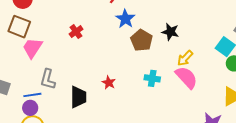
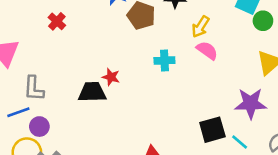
pink semicircle: (186, 77) -> (207, 50), size x0.7
black trapezoid: (78, 97) -> (92, 92), moved, turned -80
purple circle: (30, 108) -> (39, 127), moved

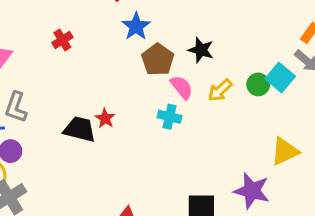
green circle: (263, 21) -> (258, 84), moved
pink semicircle: (207, 50) -> (182, 87), moved

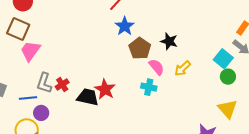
red cross: (62, 40) -> (62, 84), moved
green circle: (258, 84) -> (228, 77), moved
red star: (105, 118) -> (105, 89), size x1.5
yellow triangle: (285, 151) -> (228, 109), turned -45

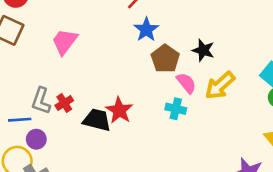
pink trapezoid: (30, 51) -> (65, 42), moved
yellow arrow: (183, 68) -> (220, 86), size x1.4

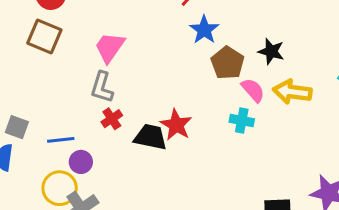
yellow arrow: (220, 86) -> (292, 92), turned 52
gray L-shape: (41, 101) -> (102, 87), moved

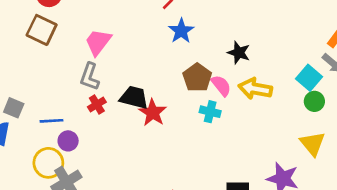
brown pentagon: (227, 63) -> (197, 78), moved
black trapezoid: (150, 137) -> (134, 97), moved

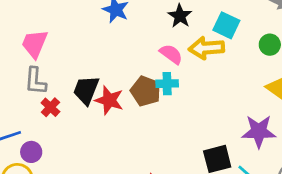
black star: (239, 53) -> (180, 16), turned 30
brown pentagon: (197, 78) -> (146, 91), moved
cyan square: (309, 78) -> (226, 25), moved
black trapezoid: (134, 97) -> (86, 90), turned -68

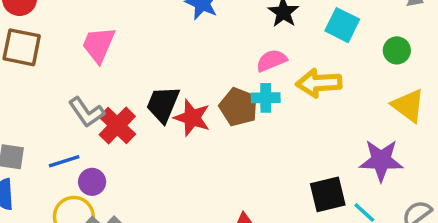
yellow arrow: (206, 48) -> (319, 83), moved
pink semicircle: (171, 54) -> (272, 61), turned -60
gray L-shape: (35, 81) -> (86, 112), moved, turned -40
red cross: (50, 107) -> (117, 125), size x1.5

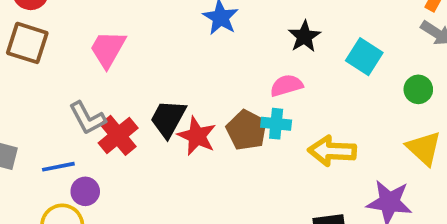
yellow arrow: (319, 83) -> (332, 151), moved

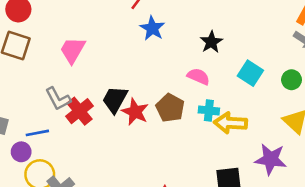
cyan square: (364, 57) -> (250, 73), moved
pink semicircle: (286, 85) -> (198, 76), turned 40
cyan cross: (276, 124) -> (209, 110), moved
purple circle: (85, 191) -> (21, 152), moved

